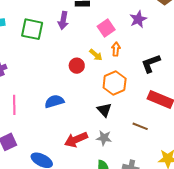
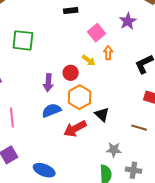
purple arrow: (63, 20) -> (48, 83), moved
orange hexagon: (115, 83) -> (80, 97), moved
gray star: (104, 138) -> (114, 150), moved
red arrow: (76, 140) -> (75, 129), moved

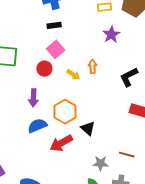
pink square: (97, 33) -> (56, 49), moved
red circle: (71, 73) -> (44, 69), moved
brown line: (139, 128) -> (127, 155), moved

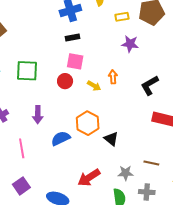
purple star: (111, 35) -> (130, 44), turned -30
pink square: (56, 49) -> (75, 61), turned -36
purple arrow: (33, 98) -> (38, 115), moved
red arrow: (61, 143) -> (89, 178), moved

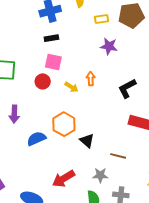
brown line: (151, 163) -> (118, 156), moved

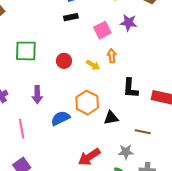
pink square: (53, 62) -> (102, 30), moved, turned -36
black L-shape: (127, 88) -> (130, 88), moved, turned -55
black triangle: (87, 141) -> (111, 118), turned -49

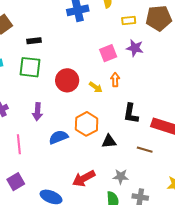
black rectangle: (71, 17) -> (34, 41), moved
red circle: (64, 61) -> (67, 80), size x1.5
brown line: (143, 132) -> (145, 150), moved

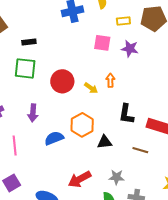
pink square: (108, 53) -> (102, 43), moved, turned 30

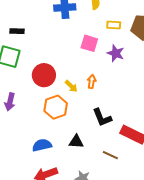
black L-shape: (126, 114) -> (102, 117), turned -40
orange hexagon: (82, 125) -> (56, 107), moved
blue semicircle: (54, 138) -> (42, 145), moved

